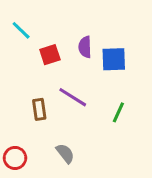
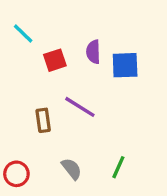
green line: (118, 112) -> (118, 167), moved

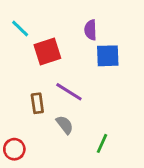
purple semicircle: (93, 52) -> (90, 30), moved
red square: (55, 60) -> (47, 51), size x1.4
gray semicircle: (72, 169) -> (65, 125), moved

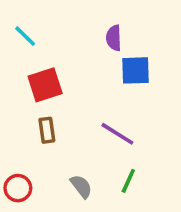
red square: (47, 51) -> (45, 85), moved
purple line: (69, 92) -> (117, 134), moved
gray semicircle: (65, 125) -> (81, 186), moved

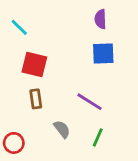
purple semicircle: (114, 38) -> (100, 19), moved
red square: (45, 85) -> (34, 64), turned 32
gray semicircle: (81, 186) -> (62, 129), moved

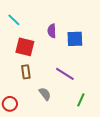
purple semicircle: (100, 19) -> (52, 31), moved
green line: (98, 137) -> (81, 100), moved

